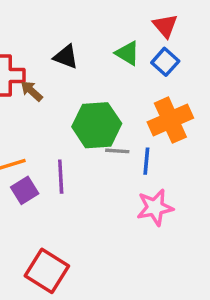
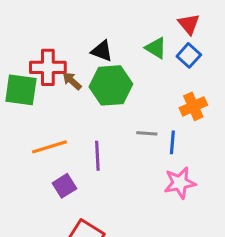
orange cross: (170, 120) -> (193, 106), size x0.7
green hexagon: (97, 125) -> (111, 85), moved
purple square: (25, 190) -> (64, 186), moved

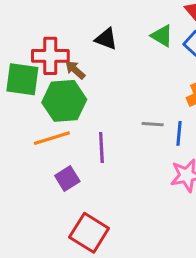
green hexagon: (111, 85) -> (64, 101), moved

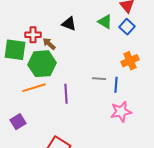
red cross: (50, 56) -> (33, 35), size x0.7
purple square: (67, 178) -> (18, 122), moved

